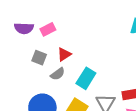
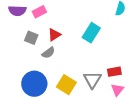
cyan rectangle: (86, 78) -> (91, 33), moved

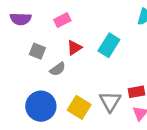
pink rectangle: (39, 12) -> (62, 20), moved
red triangle: (54, 35) -> (74, 48), moved

